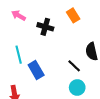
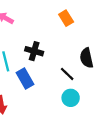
black cross: (45, 27) -> (34, 51), moved

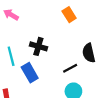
black line: (67, 74) -> (70, 68), turned -72

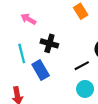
pink arrow: (11, 15) -> (28, 19), moved

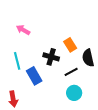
orange rectangle: (81, 11) -> (70, 45), moved
black cross: (49, 43) -> (51, 57), moved

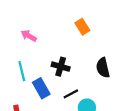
orange rectangle: (70, 45) -> (82, 27), moved
black line: (71, 72) -> (71, 94), moved

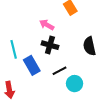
pink arrow: (29, 36) -> (47, 25), moved

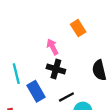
pink arrow: (47, 25) -> (52, 47), turned 32

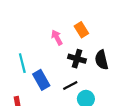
orange rectangle: (78, 28) -> (81, 30), moved
black cross: (56, 69) -> (77, 59), moved

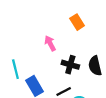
orange rectangle: (81, 30) -> (77, 22), moved

